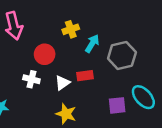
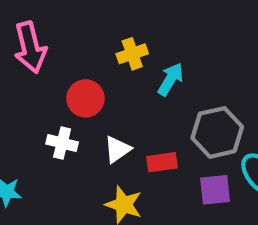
gray hexagon: (122, 55) -> (217, 132), moved
red rectangle: (85, 76) -> (162, 162), moved

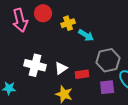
cyan arrow: (170, 79) -> (86, 35), turned 91
red circle: (85, 98) -> (43, 13), moved
white cross: (62, 143) -> (35, 65), size x1.5

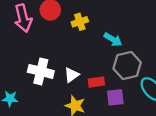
cyan arrow: (86, 35) -> (113, 39), moved
purple square: (107, 87) -> (115, 97), moved

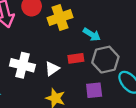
yellow cross: (80, 22) -> (60, 18), size x1.5
red rectangle: (96, 82) -> (76, 58), moved

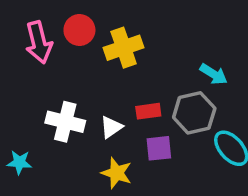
cyan arrow: (92, 35) -> (214, 74), moved
purple square: (94, 90) -> (159, 148), moved

